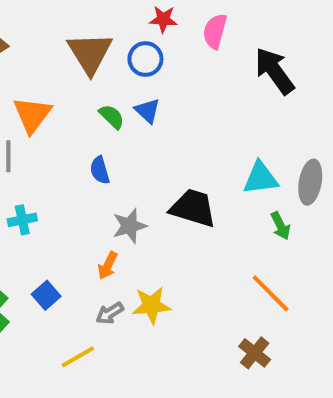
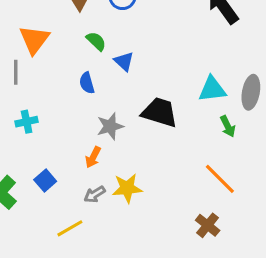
blue triangle: (147, 111) -> (124, 61), moved

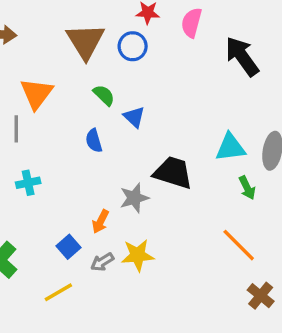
gray star: (110, 126) -> (134, 198), moved
blue square: (45, 180) -> (69, 247), moved
brown cross: (208, 225) -> (261, 296), moved
yellow line: (70, 228) -> (58, 292), moved

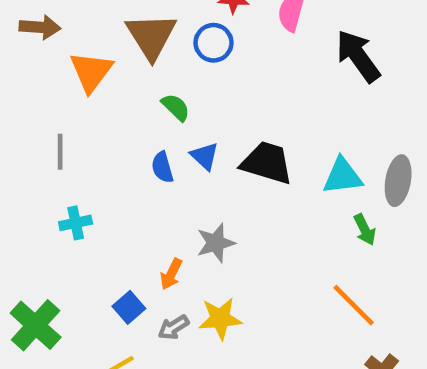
orange triangle: (37, 93) -> (91, 72), moved
blue triangle: (134, 117) -> (205, 156), moved
black trapezoid: (173, 173) -> (267, 163), moved

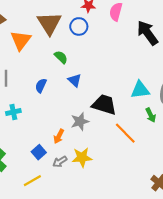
black trapezoid: (267, 163) -> (104, 105), moved
blue semicircle: (162, 167) -> (41, 86), moved, turned 40
orange line: (354, 305) -> (125, 133), moved

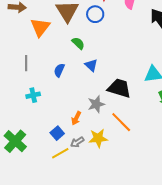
orange line: (125, 133) -> (121, 122), moved
yellow line: (32, 181) -> (60, 153), moved

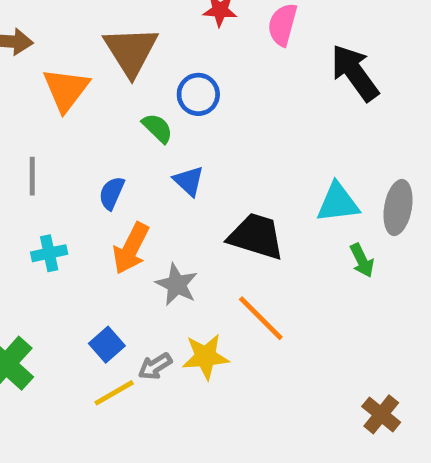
blue circle: (95, 14) -> (198, 94), moved
gray star: (96, 104) -> (177, 284), moved, turned -30
orange arrow: (76, 118) -> (131, 248), moved, size x1.5

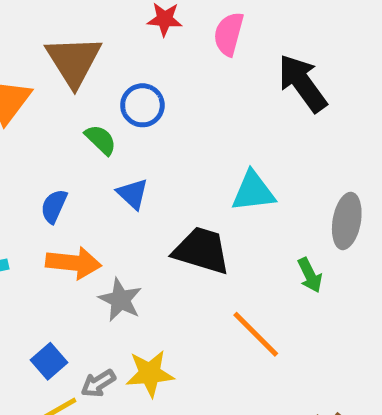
cyan triangle: (338, 203) -> (253, 191), moved
orange arrow: (131, 248) -> (74, 263), turned -111
orange line: (261, 318) -> (256, 334), moved

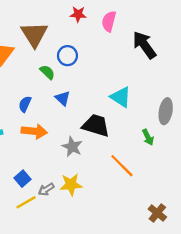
cyan triangle: (253, 191) -> (121, 97), turned 40
gray star: (120, 300) -> (72, 147), moved

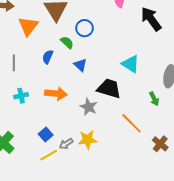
blue semicircle: (25, 104) -> (48, 57), moved
brown cross: (157, 213) -> (160, 144), moved

